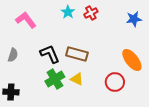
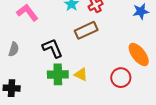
brown rectangle: (77, 54) -> (86, 30), moved, turned -40
green cross: (55, 79) -> (58, 74), turned 30

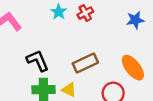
brown rectangle: (86, 30) -> (85, 63), moved

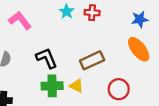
red cross: (85, 13) -> (92, 13), turned 32
orange ellipse: (133, 68) -> (139, 49), moved

